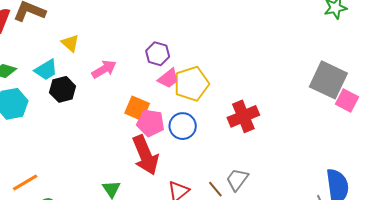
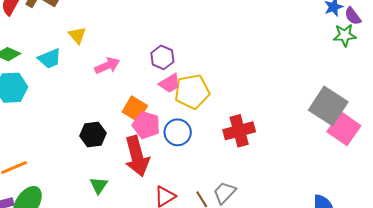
black hexagon: (63, 89) -> (93, 135), moved
pink square: (347, 100) -> (344, 129), size x1.4

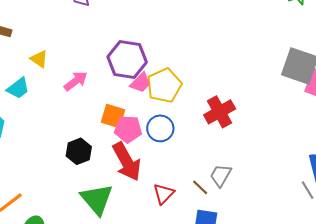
purple hexagon: (162, 57) -> (127, 59), size x1.6
green triangle: (99, 185) -> (97, 199), size x1.8

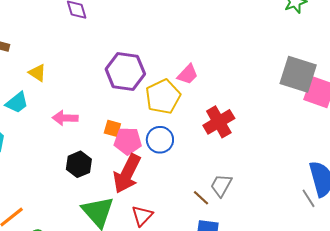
pink arrow: (76, 81) -> (65, 118), moved, turned -140
pink trapezoid: (141, 83) -> (188, 74), moved
orange square: (113, 116) -> (112, 128), size x0.7
red arrow: (127, 162) -> (127, 174), turned 57
red triangle: (164, 194) -> (142, 216), moved

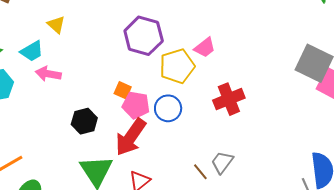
pink arrow: (65, 118) -> (48, 74), moved

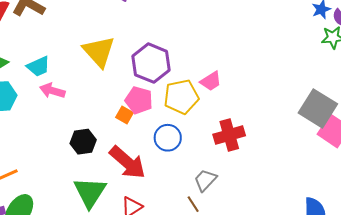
yellow triangle: (56, 25) -> (99, 52), moved, size x1.8
pink pentagon: (136, 105) -> (139, 100), moved
red arrow: (131, 137) -> (127, 162), turned -90
gray trapezoid: (222, 162) -> (205, 180), moved

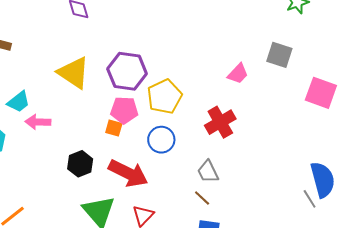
pink trapezoid: (211, 81) -> (238, 74), moved
gray square: (318, 108) -> (279, 55), moved, size x0.7
gray trapezoid: (205, 180) -> (208, 172), turned -55

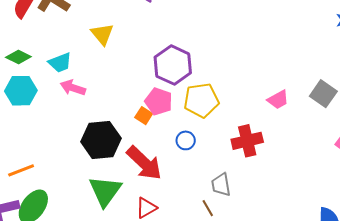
yellow triangle: (74, 73) -> (102, 34), moved, size x0.7
blue circle: (161, 140) -> (186, 140), size x0.7
black hexagon: (80, 164) -> (101, 140), size x1.5

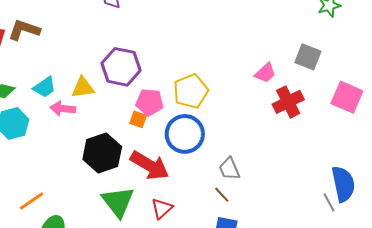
yellow triangle: (102, 34) -> (83, 88), moved, turned -45
purple hexagon: (173, 65) -> (121, 67), moved
blue circle: (186, 140) -> (185, 134), size x2.0
red cross: (247, 141) -> (288, 102), moved

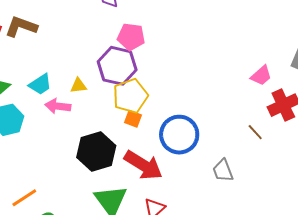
yellow triangle: (83, 88) -> (78, 86), size x0.7
yellow pentagon: (191, 91) -> (130, 96), moved
pink pentagon: (150, 102) -> (131, 37), moved
brown line: (222, 195) -> (255, 132), moved

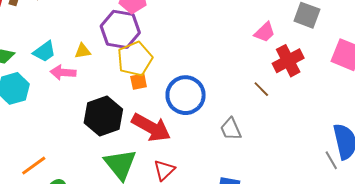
orange square: (133, 119) -> (139, 82), turned -30

